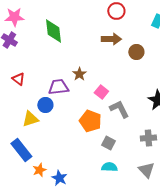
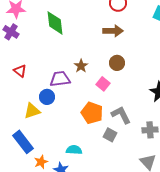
brown circle: (136, 52) -> (117, 63), moved
gray L-shape: (119, 109) -> (121, 115), moved
cyan semicircle: (109, 167) -> (74, 150), moved

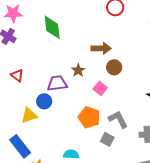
brown arrow: (113, 31) -> (101, 48), moved

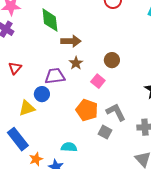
brown arrow: (101, 48) -> (71, 41), moved
red triangle: (17, 75) -> (15, 68), turned 32

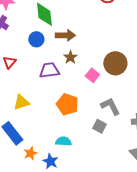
brown circle: (112, 60) -> (115, 63), moved, size x1.5
blue circle: (42, 94) -> (36, 39), moved
orange pentagon: (87, 110) -> (67, 104), moved

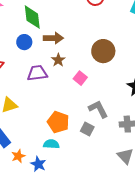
brown circle: (115, 63) -> (103, 51), moved
orange pentagon: (67, 104) -> (58, 122), moved

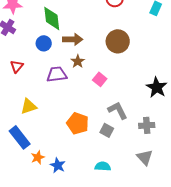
brown circle: (103, 51) -> (118, 41), moved
cyan semicircle: (51, 144) -> (103, 166), moved

